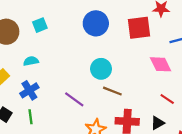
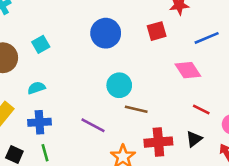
red square: (139, 28) -> (157, 31), size x0.7
blue cross: (29, 90) -> (39, 122), turned 36

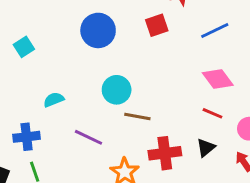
pink diamond: (188, 70) -> (218, 79), moved
cyan semicircle: (36, 88) -> (54, 100), moved

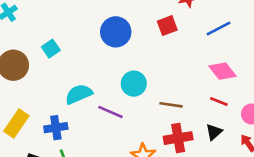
cyan semicircle: (54, 100) -> (79, 94), size x1.5
brown line: (137, 117) -> (171, 105), moved
purple line: (89, 137) -> (110, 112), moved

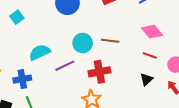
brown line: (171, 105) -> (110, 41), moved
purple line: (110, 112) -> (65, 66), turned -48
red cross: (178, 138) -> (99, 72), moved

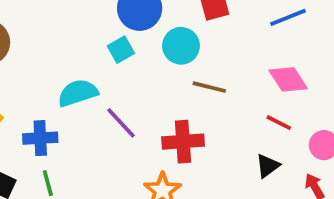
cyan square: (17, 17) -> (121, 50), moved
cyan circle: (83, 43) -> (181, 46), moved
purple line: (65, 66) -> (121, 123), turned 66

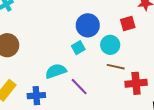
brown line: (209, 87) -> (116, 67), moved
red cross: (183, 142) -> (136, 83), moved

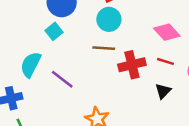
cyan circle: (110, 45) -> (109, 19), moved
cyan semicircle: (56, 71) -> (31, 64), turned -35

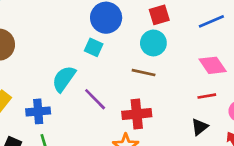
cyan square: (54, 31) -> (94, 47), turned -35
red line: (166, 61) -> (207, 96), turned -35
red cross: (132, 65) -> (137, 114), moved

